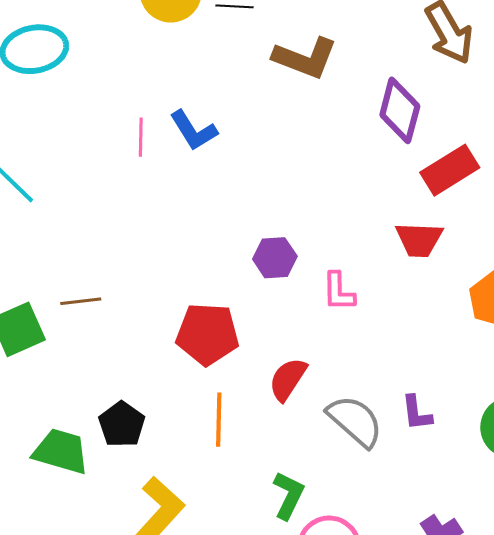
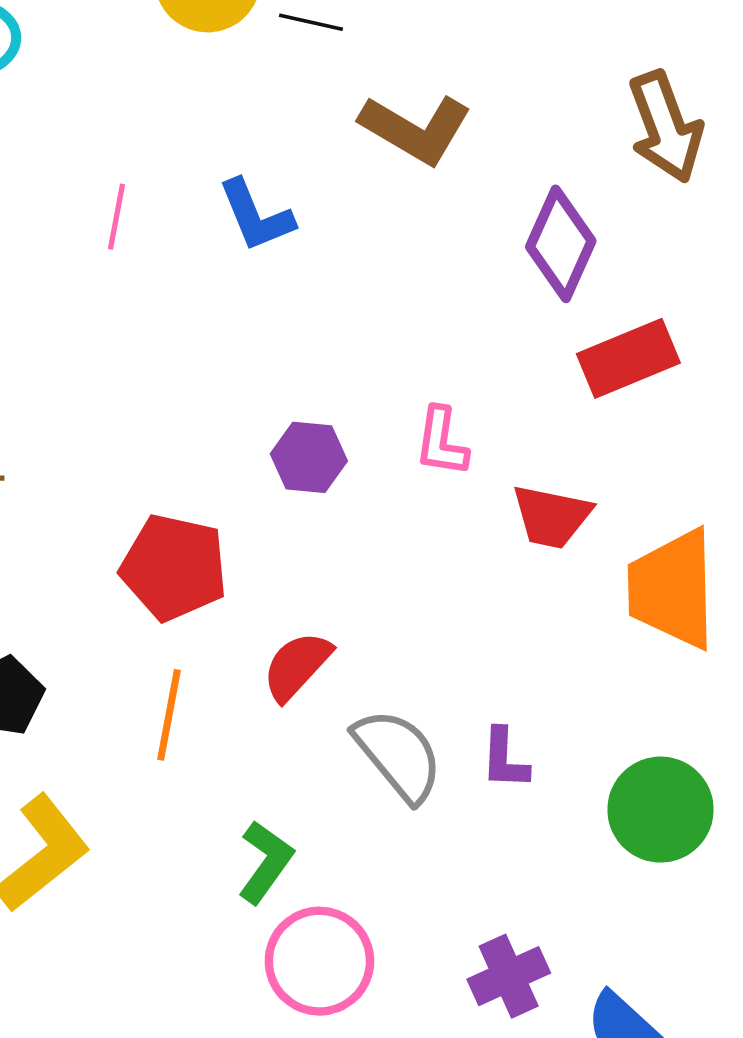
blue L-shape: (194, 131) -> (256, 216), moved
red trapezoid: (419, 240) -> (552, 516), moved
pink L-shape: (339, 292) -> (441, 442), moved

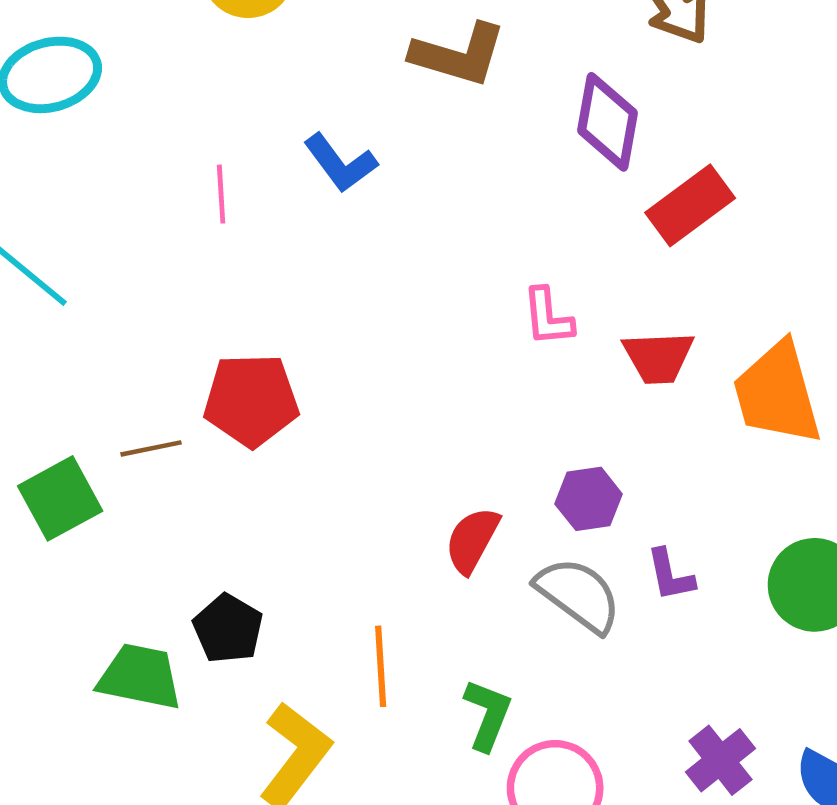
purple hexagon: (309, 457) -> (589, 499), moved
red pentagon: (174, 567) -> (251, 400), moved
orange line: (169, 715) -> (381, 666), moved

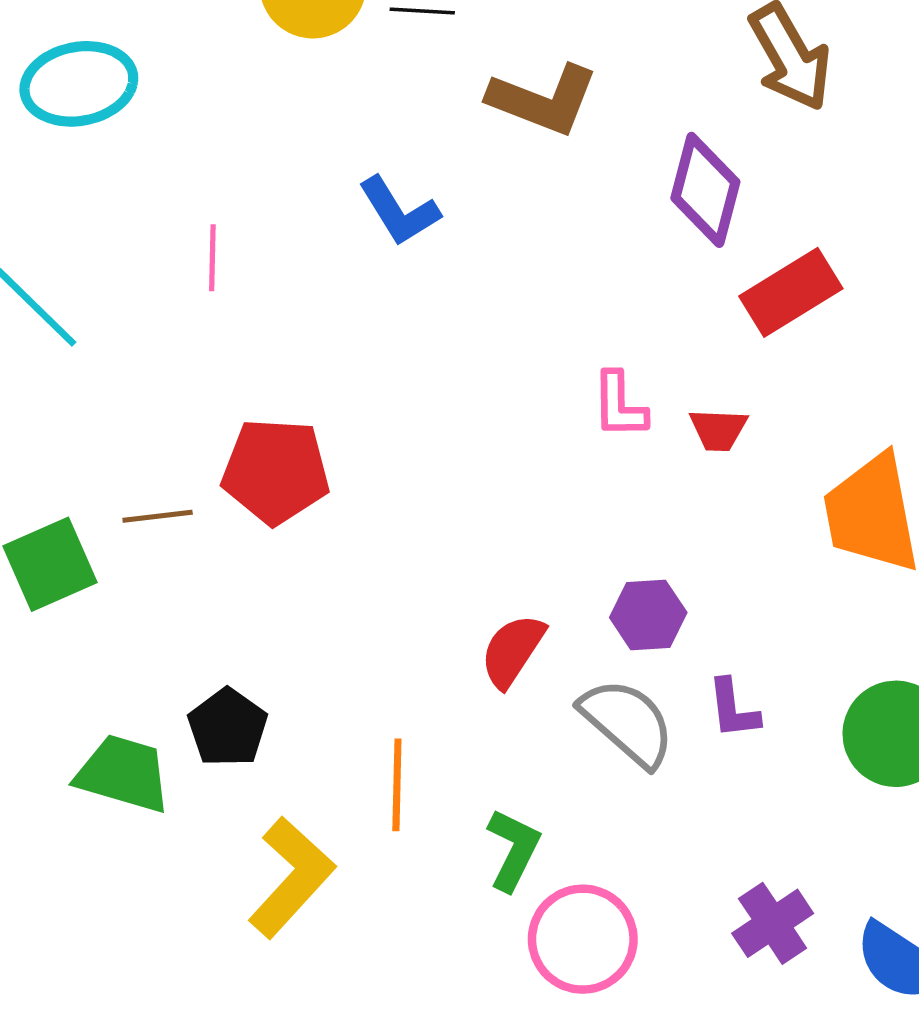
pink line: (221, 194) -> (212, 258), moved
red trapezoid: (658, 357) -> (718, 430), moved, size x0.7

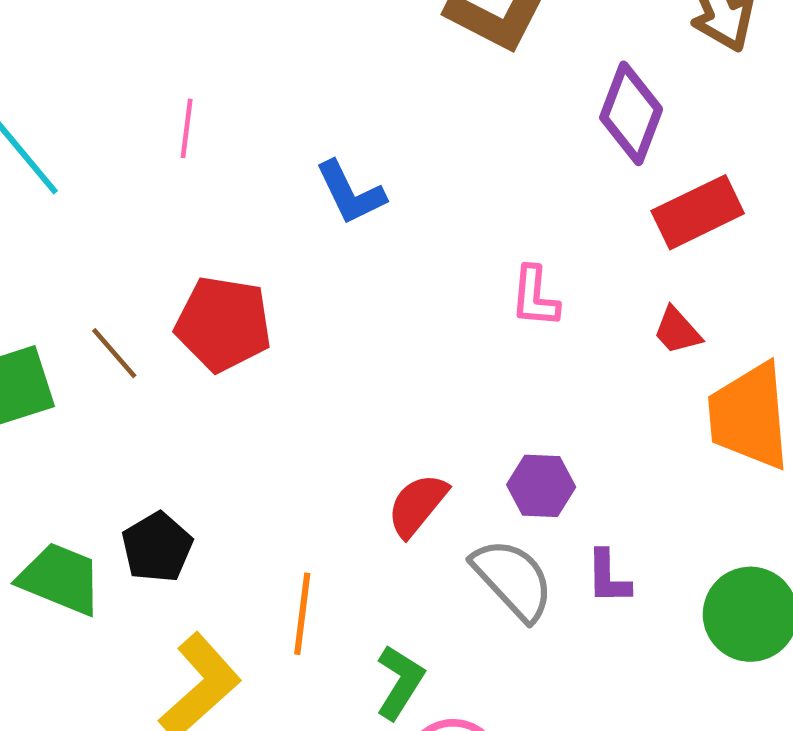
blue L-shape: (399, 211) -> (350, 193), moved
red trapezoid: (718, 430) -> (677, 331), moved, turned 40
brown line: (158, 516) -> (114, 353), turned 50

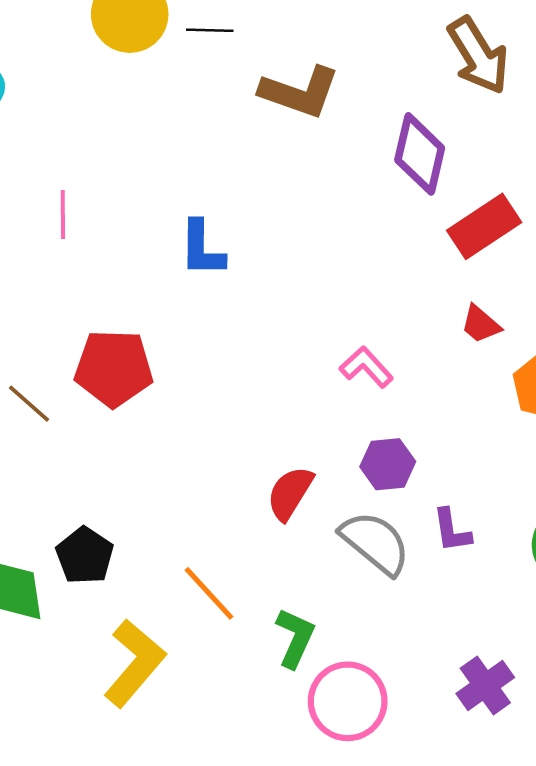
blue L-shape: (350, 193) -> (202, 249), turned 34
pink L-shape: (535, 297) -> (366, 367), moved, turned 140
orange line: (302, 614) -> (209, 593), turned -42

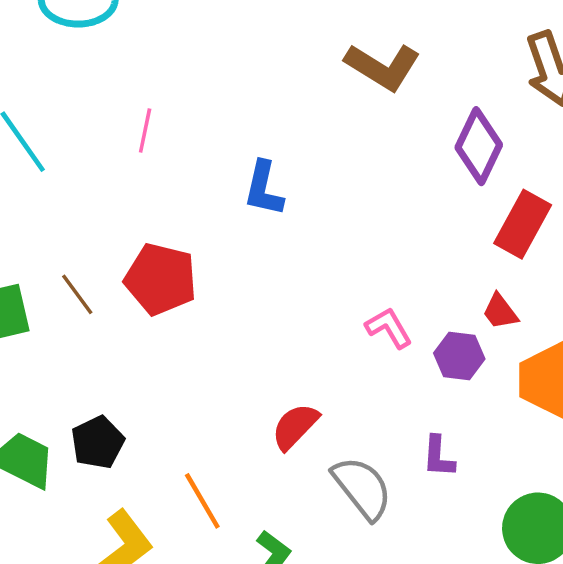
red rectangle: (484, 226) -> (523, 224), turned -40
purple hexagon: (388, 464) -> (459, 356), moved
purple L-shape: (452, 530) -> (438, 457), moved

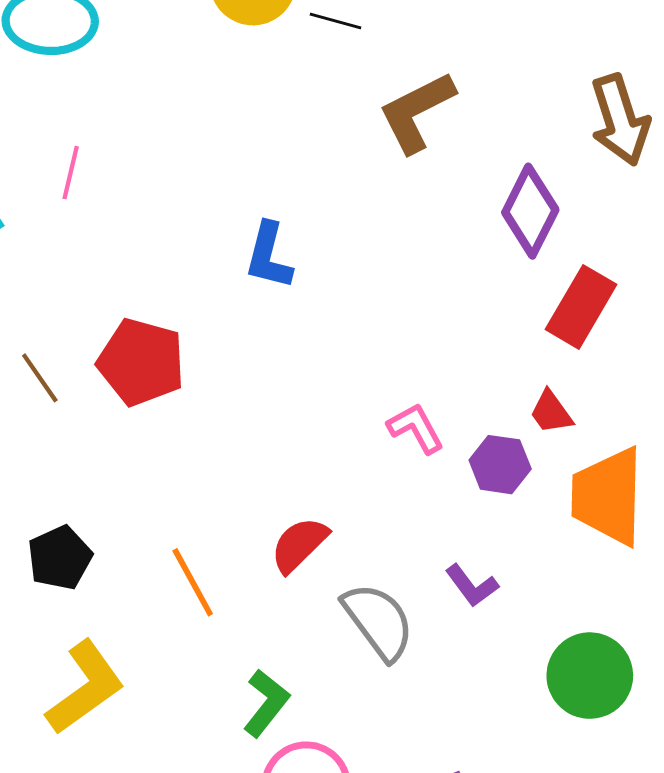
brown L-shape: (383, 67) -> (417, 112), turned 120
pink line: (145, 131) -> (71, 173), moved
purple L-shape: (438, 457) -> (472, 586), turned -42
orange line: (202, 501) -> (193, 582), moved

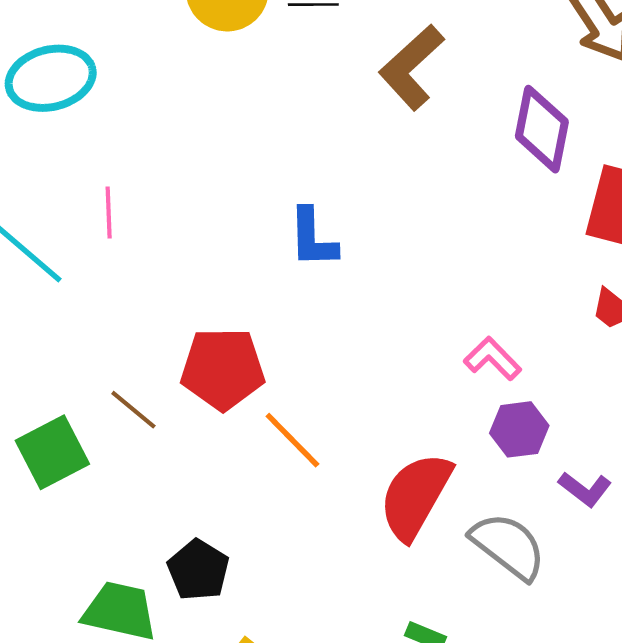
purple hexagon: (500, 465) -> (519, 429), moved
red semicircle: (299, 545) -> (415, 496), size x1.5
orange line: (193, 582) -> (292, 440), moved

